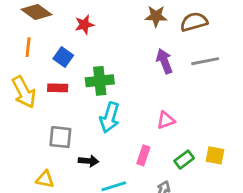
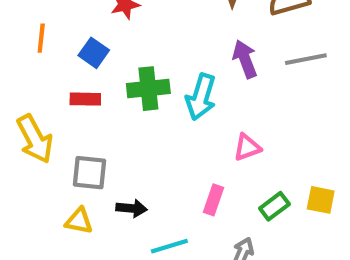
yellow arrow: (24, 92) -> (35, 139), moved
cyan arrow: (110, 117) -> (201, 97), moved
yellow triangle: (45, 179) -> (79, 221), moved

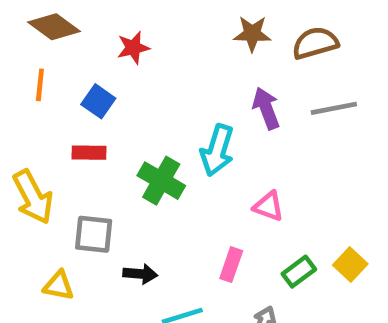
green cross: (148, 89) -> (161, 181), moved, turned 36
pink triangle: (247, 147) -> (269, 206), turned 40
yellow square: (321, 200) -> (350, 265), turned 32
yellow triangle: (79, 221) -> (59, 286), moved

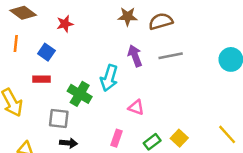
gray square: (94, 234) -> (59, 118), moved

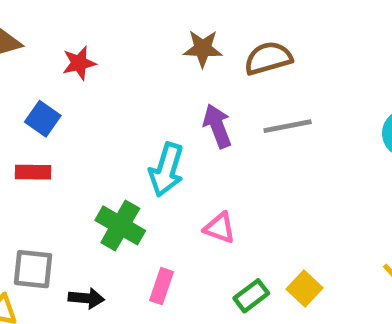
green cross: (80, 94) -> (120, 225), moved
gray square: (59, 118) -> (33, 269), moved
pink rectangle: (117, 138) -> (162, 286), moved

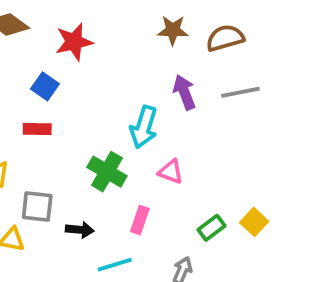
red star: (79, 63) -> (74, 42), size x1.4
pink triangle: (220, 228) -> (171, 172), moved

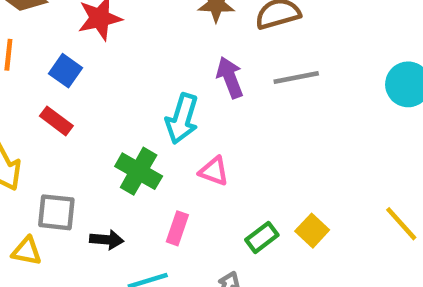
red rectangle: (37, 129) -> (56, 121), turned 36

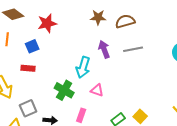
blue square: (66, 71) -> (32, 46), turned 32
red rectangle: (56, 121) -> (28, 68), turned -32
gray square: (56, 212) -> (28, 108), turned -30

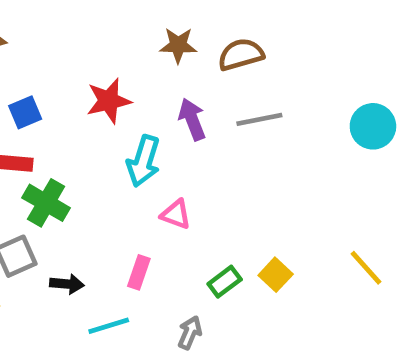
red star: (47, 23) -> (109, 101), moved
green cross: (64, 90) -> (46, 203), moved

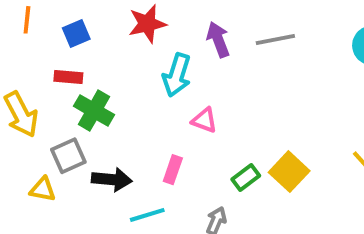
yellow square: (276, 275) -> (289, 172), size x1.4
black arrow: (67, 284) -> (112, 179), size x1.4

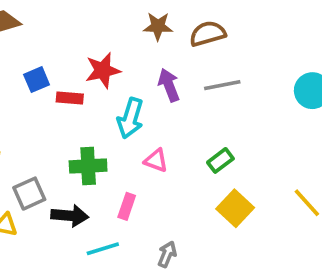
red rectangle: (68, 77) -> (70, 98), moved
green cross: (94, 110) -> (88, 166), moved, turned -33
green rectangle: (246, 177) -> (220, 160), moved

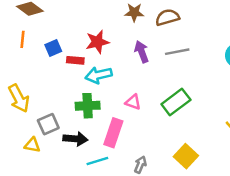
cyan arrow: (130, 118) -> (99, 75), moved, turned 60
green rectangle: (220, 160) -> (176, 102), size x1.6
pink rectangle: (127, 206) -> (113, 133), size x1.6
yellow square: (235, 208) -> (186, 156), moved

